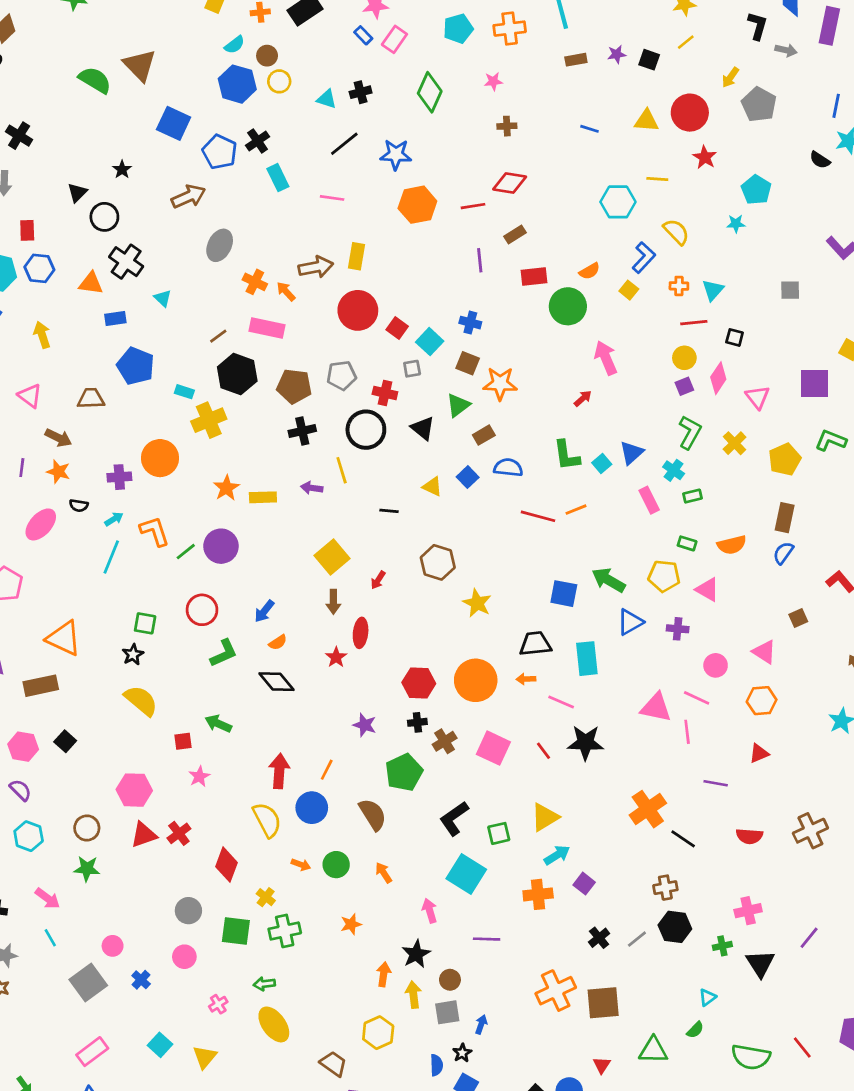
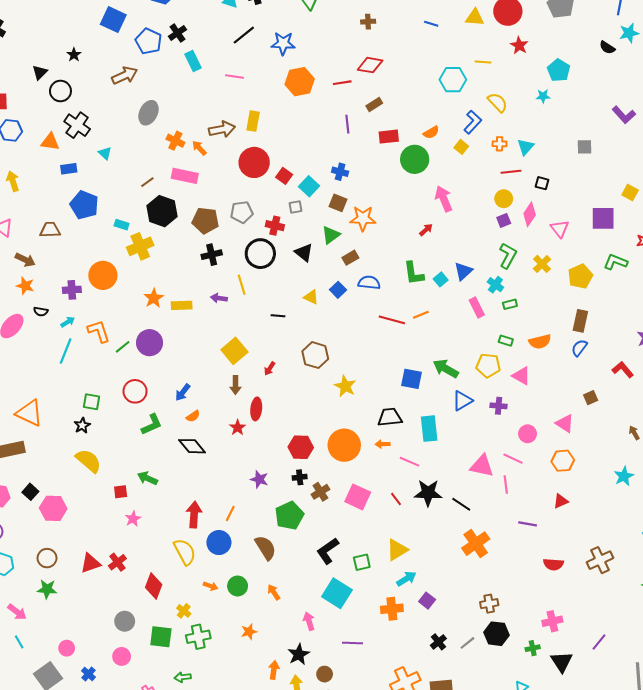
pink hexagon: (134, 790) -> (53, 508), moved
black line: (683, 839) -> (461, 504), moved

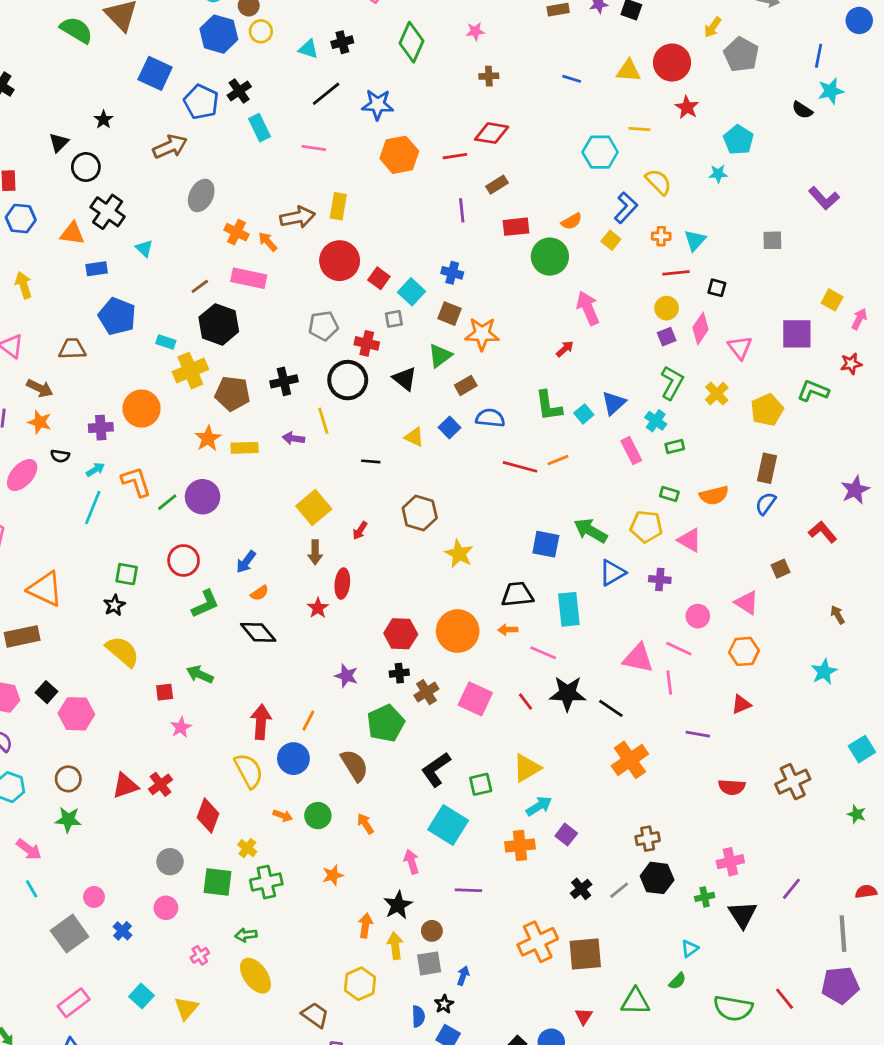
brown pentagon: (205, 220) -> (232, 394), moved

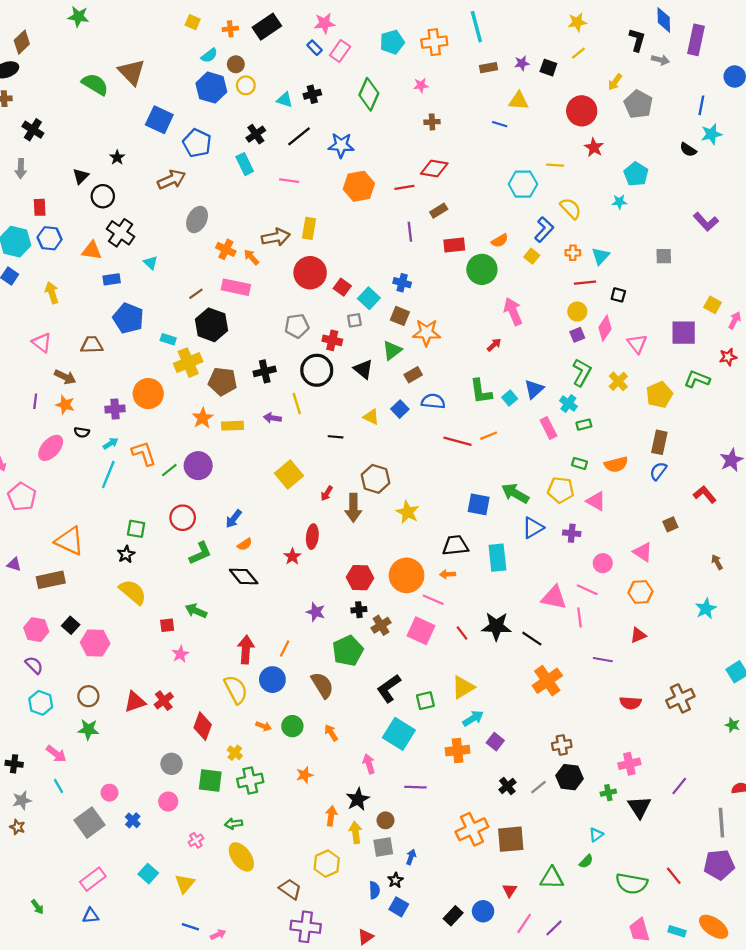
yellow triangle: (629, 71) -> (519, 101), moved
black cross: (239, 91) -> (256, 134), moved
brown arrow: (315, 552) -> (353, 508), moved, size x1.4
pink line: (543, 653) -> (433, 600), moved

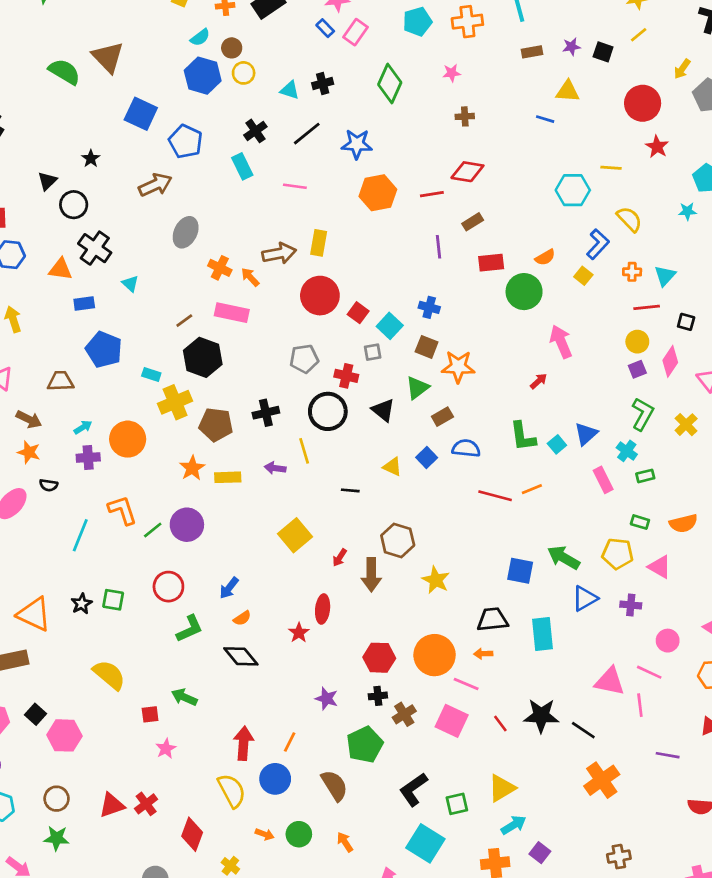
cyan arrow: (111, 443) -> (83, 427), moved
black star: (126, 554) -> (82, 604), moved

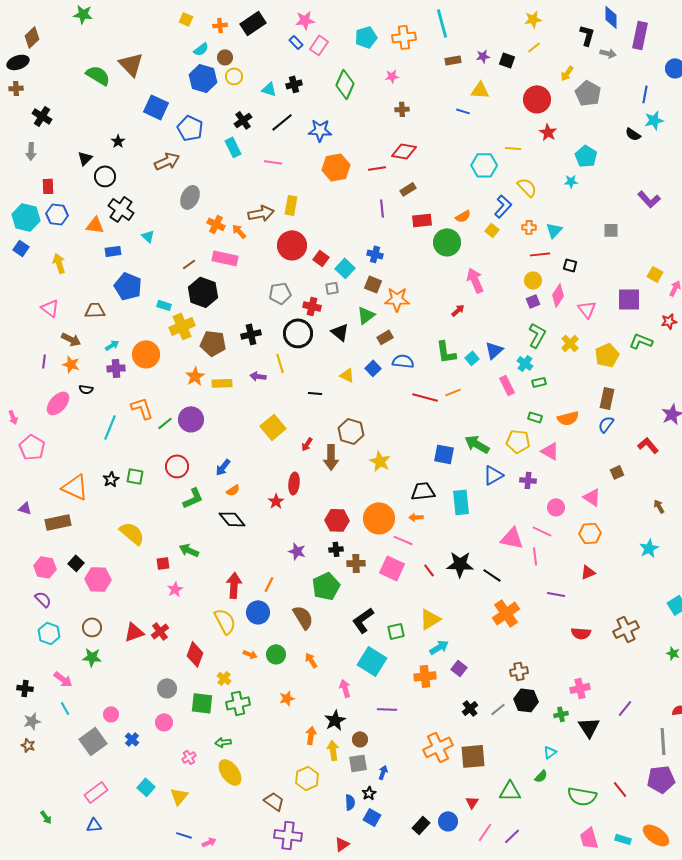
brown cross: (404, 714) -> (356, 563), turned 30

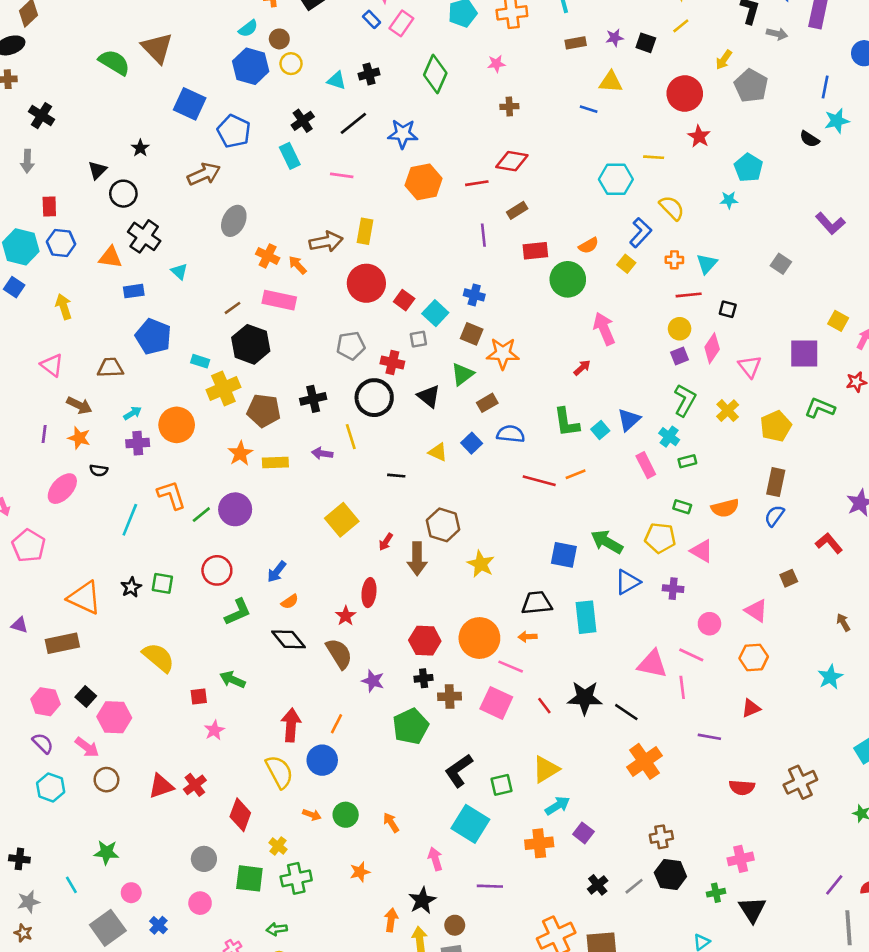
gray square: (611, 230) -> (781, 264), turned 35
brown semicircle: (303, 617) -> (339, 654), moved
green star: (92, 657) -> (106, 852), moved
pink arrow: (63, 679) -> (87, 747), moved
purple line: (625, 708) -> (834, 885), moved

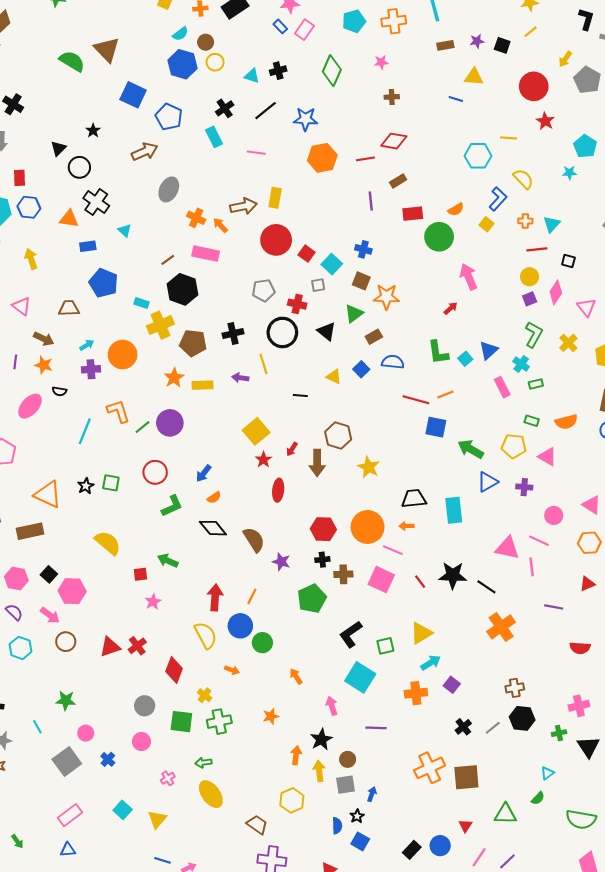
blue square: (564, 555) -> (436, 427), moved
red star: (346, 616) -> (263, 460), moved
green circle: (346, 815) -> (262, 643), moved

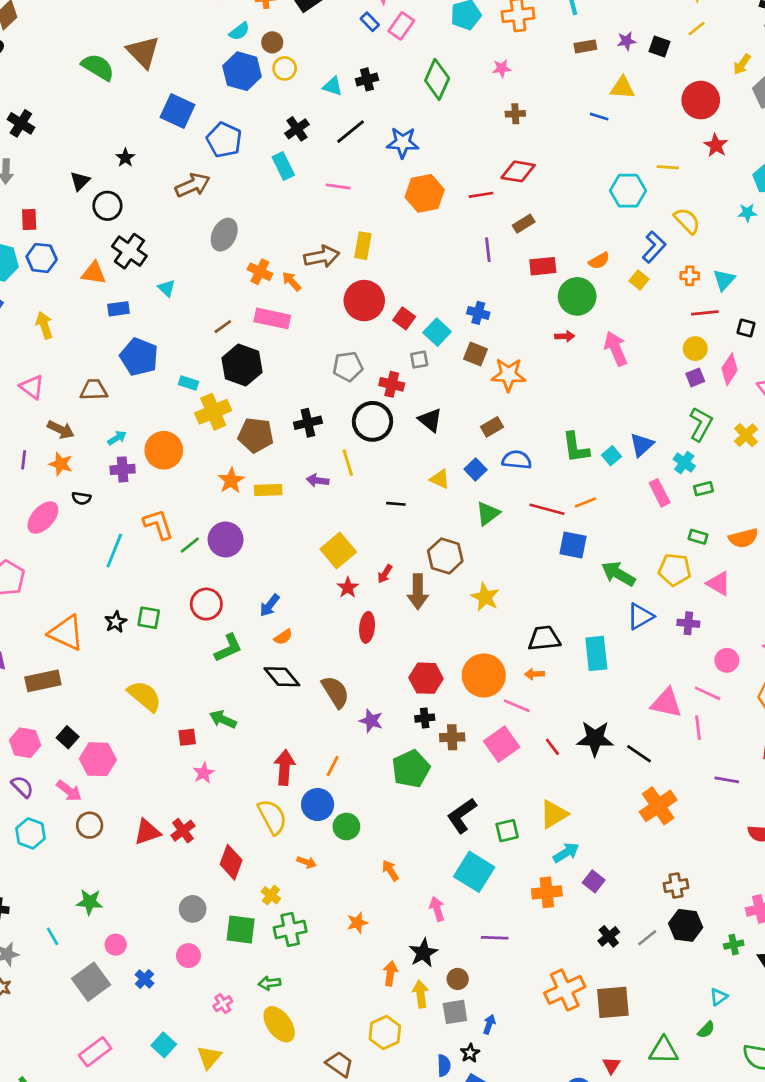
red arrow: (451, 308) -> (565, 336), moved, turned 40
green triangle: (354, 314) -> (488, 513), moved
pink square: (381, 580) -> (502, 744), turned 30

